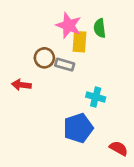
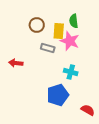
pink star: (69, 25) -> (70, 41), moved
brown circle: (44, 58) -> (37, 25), moved

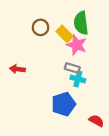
green semicircle: (74, 21) -> (81, 23), size x1.5
yellow rectangle: (59, 31) -> (65, 34), turned -49
gray rectangle: (48, 48) -> (72, 68), moved

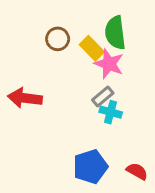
gray rectangle: (72, 68) -> (103, 96), turned -56
red arrow: (17, 69) -> (25, 98), size x1.5
blue pentagon: (64, 104) -> (90, 167), moved

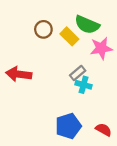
green semicircle: (115, 33) -> (87, 25), turned -60
pink star: (109, 64) -> (101, 48), moved, turned -30

